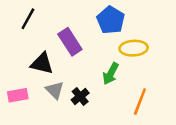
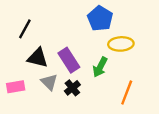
black line: (28, 19) -> (25, 29), moved
purple rectangle: (70, 42) -> (69, 60), moved

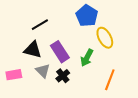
black line: (25, 29) -> (40, 25), moved, turned 30
yellow ellipse: (121, 44) -> (105, 38), turned 65

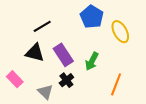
yellow ellipse: (105, 38) -> (120, 32), moved
gray triangle: (43, 71) -> (45, 92), moved
pink rectangle: (14, 75) -> (15, 79), turned 56

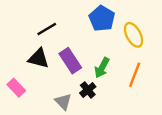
black cross: (66, 80) -> (88, 90), moved
orange line: (116, 84) -> (135, 75), moved
gray triangle: (45, 92) -> (63, 102), moved

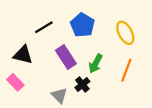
blue pentagon: (102, 18) -> (82, 25), moved
black triangle: (39, 58) -> (23, 55), moved

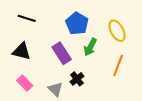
black line: (44, 27) -> (27, 18), moved, turned 48
green arrow: (96, 64) -> (90, 47), moved
pink rectangle: (15, 82) -> (25, 83), moved

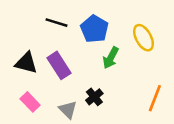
black line: (27, 18) -> (56, 23), moved
purple rectangle: (62, 53) -> (59, 65), moved
orange line: (118, 66) -> (155, 98), moved

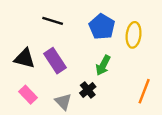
blue pentagon: (94, 29) -> (102, 27), moved
yellow ellipse: (144, 38) -> (134, 35), turned 35
green arrow: (111, 58) -> (103, 65), moved

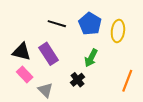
black line: (53, 21) -> (57, 24), moved
pink rectangle: (28, 95) -> (25, 75), moved
gray triangle: (63, 102) -> (45, 90), moved

